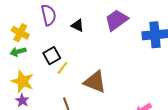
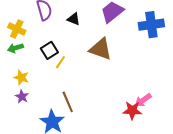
yellow star: (23, 81) -> (21, 77), size x0.7
brown triangle: (95, 82) -> (101, 49), moved

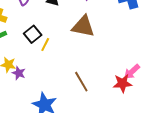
purple star: (22, 97) -> (19, 73), moved
brown line: (68, 102) -> (81, 82), moved

